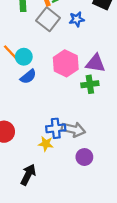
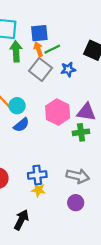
blue cross: (56, 128) -> (37, 175), moved
gray arrow: (73, 129) -> (78, 176), moved

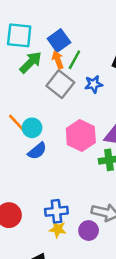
blue square: (39, 33) -> (59, 41), turned -30
green line: (52, 49) -> (74, 60), turned -35
green arrow: (16, 51) -> (31, 62), turned 48
purple circle: (76, 203) -> (89, 231), moved

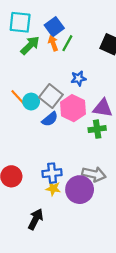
gray square: (60, 84) -> (51, 96), moved
blue star: (94, 84) -> (78, 78), moved
blue semicircle: (37, 151) -> (50, 119), moved
purple circle: (89, 231) -> (80, 190), size x1.6

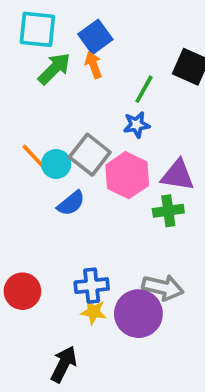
green line: (67, 43) -> (144, 89), moved
blue semicircle: (50, 119) -> (71, 203), moved

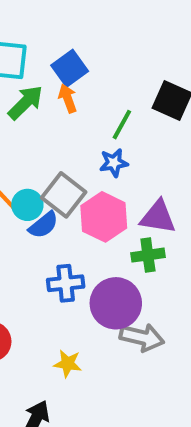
blue semicircle: (71, 203) -> (43, 225), moved
blue cross: (92, 286) -> (66, 283), moved
purple circle: (138, 314) -> (116, 303), moved

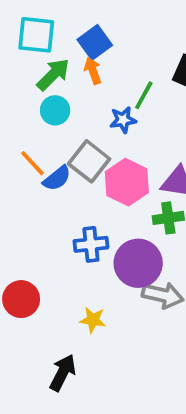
blue star: (114, 163) -> (123, 120), moved
cyan circle: (27, 205) -> (55, 110), moved
blue semicircle: (43, 225) -> (57, 178), moved

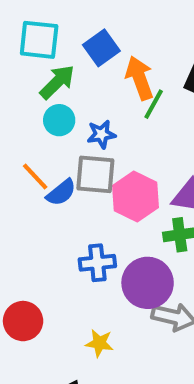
orange arrow: (93, 71) -> (140, 78), moved, size x1.5
blue star: (123, 120) -> (101, 134), moved
gray square: (89, 161) -> (95, 174), turned -33

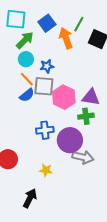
green line: (154, 104) -> (79, 24), moved
orange line: (35, 176) -> (27, 79), moved

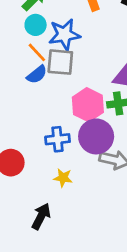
blue star: (47, 66) -> (64, 35), size x1.6
pink hexagon: (64, 97) -> (88, 105), moved
blue cross: (45, 130) -> (58, 139), moved

